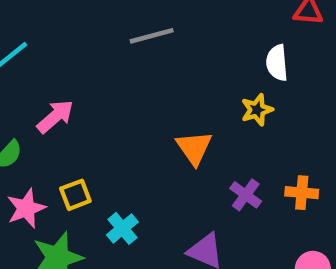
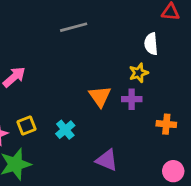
purple cross: (246, 195) -> (132, 99), moved, turned -36
cyan cross: (122, 228) -> (65, 130), moved

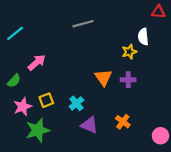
yellow star: (139, 73) -> (129, 52), moved
orange cross: (166, 124) -> (123, 122), moved, turned 32
purple triangle: (107, 160) -> (89, 125), moved

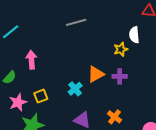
pink arrow: (37, 62) -> (31, 60), turned -54
orange triangle: (103, 78) -> (96, 74), turned 36
cyan cross: (76, 103) -> (75, 89), moved

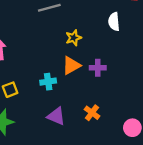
yellow star: (121, 49) -> (74, 38), moved
cyan cross: (75, 89) -> (48, 82), turned 32

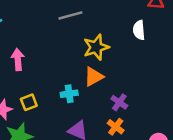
yellow star: (74, 38) -> (96, 47), size x1.5
purple cross: (98, 68) -> (119, 102), moved, turned 35

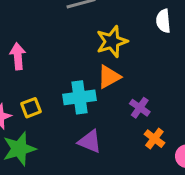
cyan cross: (69, 94) -> (80, 97), size x1.5
orange cross: (116, 127) -> (154, 139), moved

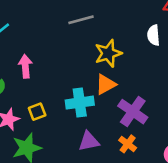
purple cross: (140, 108) -> (133, 112), size x1.6
orange cross: (154, 139) -> (128, 144), moved
purple triangle: (90, 141) -> (89, 141), turned -35

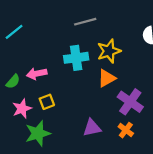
pink arrow: (25, 66) -> (37, 74), moved, turned -96
cyan cross: (80, 103) -> (76, 58), moved

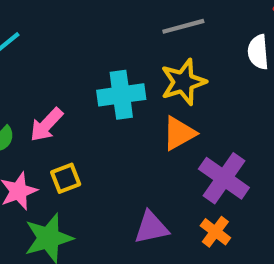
gray line: (85, 22) -> (183, 26), moved
pink arrow: (37, 74) -> (46, 125), turned -36

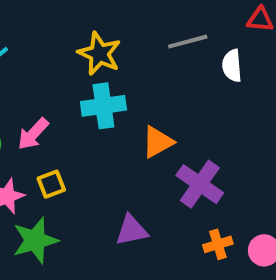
gray line: (183, 26) -> (188, 42), moved
yellow star: (183, 82) -> (99, 54), moved, turned -30
orange cross: (215, 232) -> (218, 244), moved, turned 36

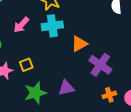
pink arrow: (33, 134) -> (21, 25), moved
green star: (35, 240) -> (35, 93), moved

